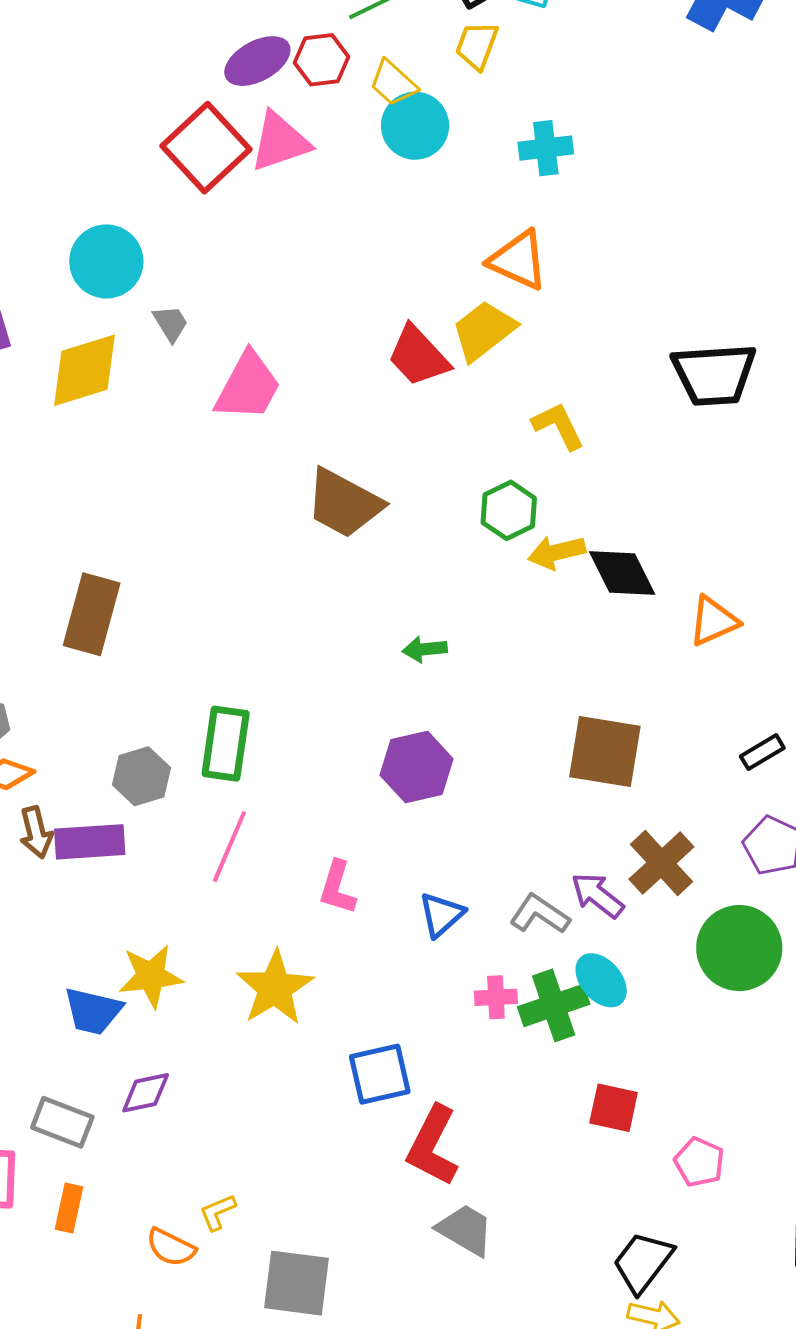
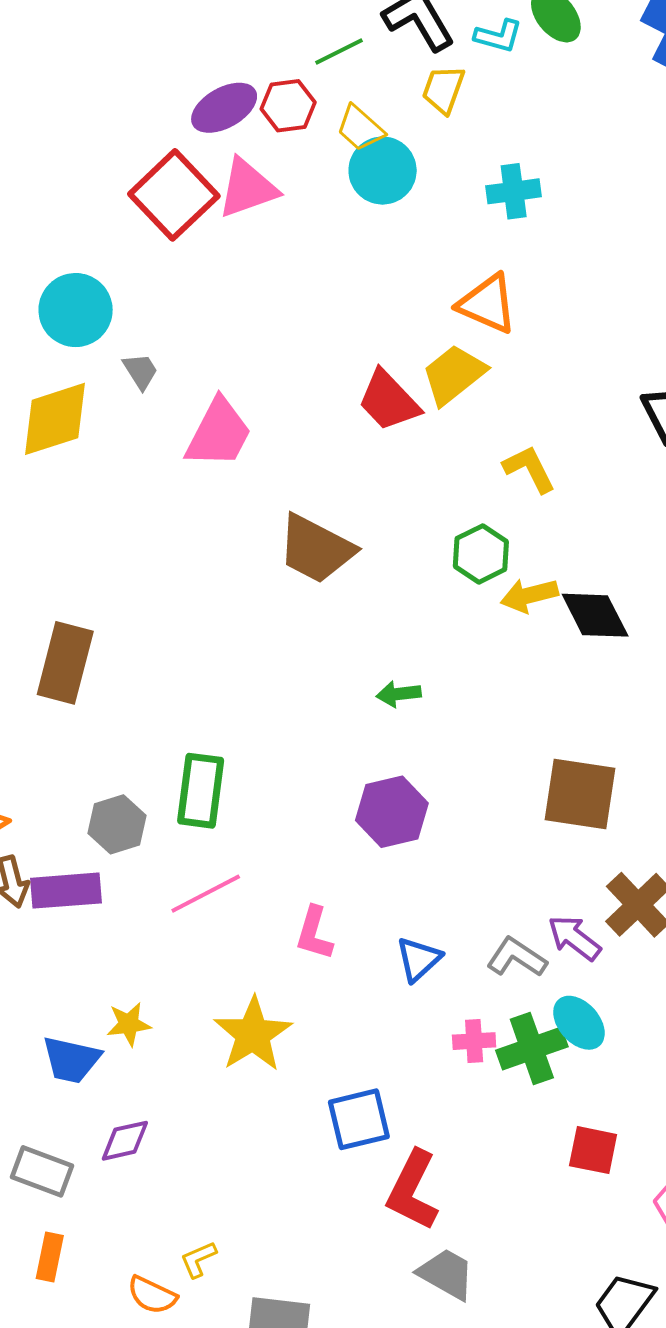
pink line: (229, 847) -> (206, 894), turned 40
yellow star: (151, 976) -> (129, 1024), size x0.7

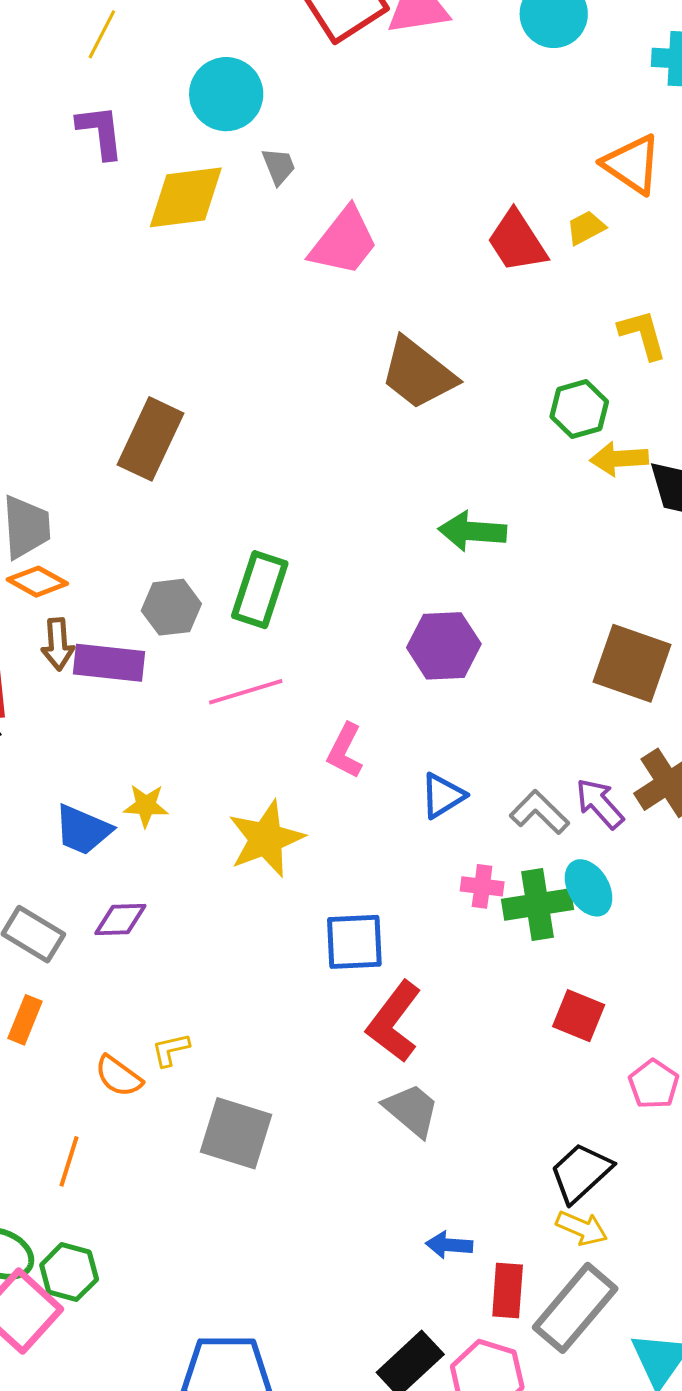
yellow trapezoid: (454, 375) -> (586, 228), size x0.6
green arrow: (399, 694) -> (472, 531), size x1.5

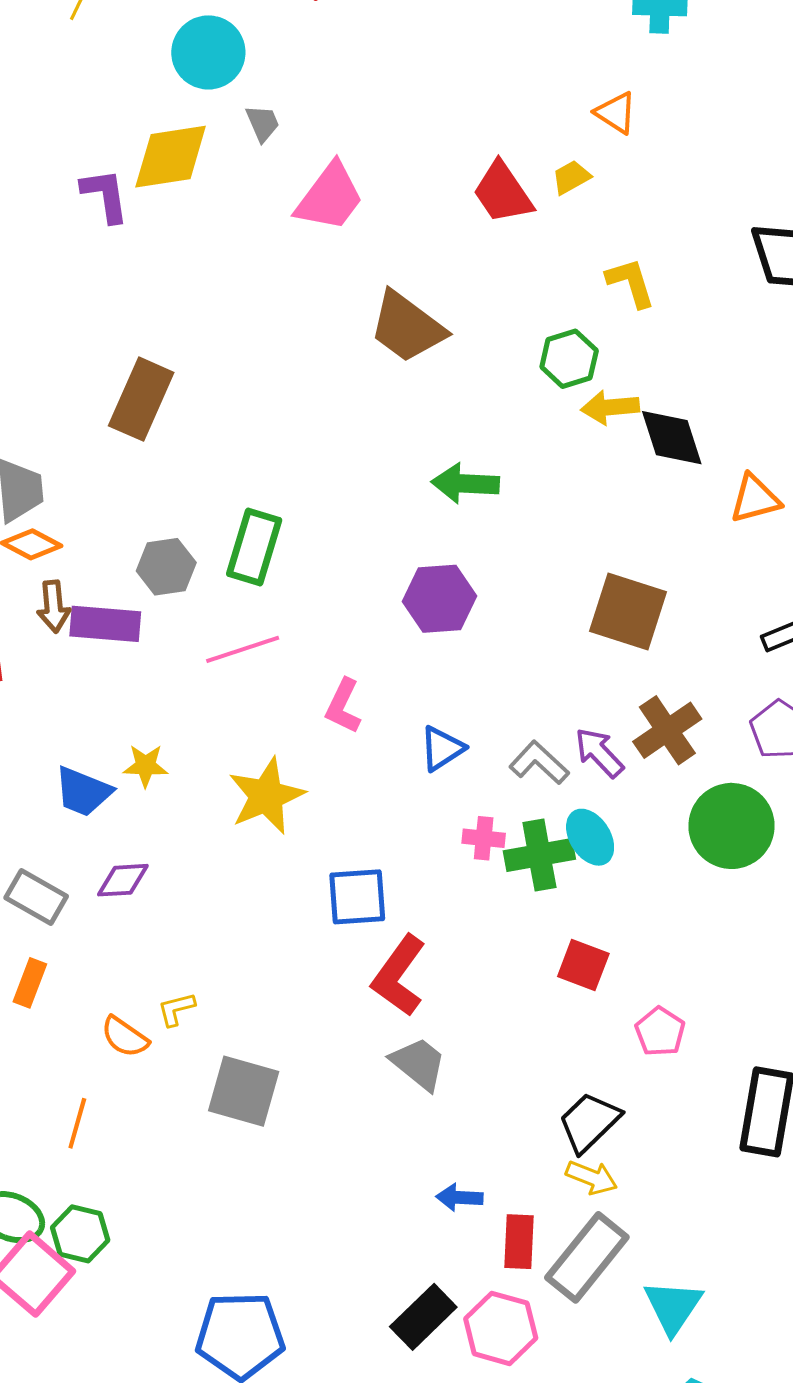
purple L-shape: (100, 132) -> (105, 195), moved
orange triangle: (632, 164) -> (616, 113), size x0.7

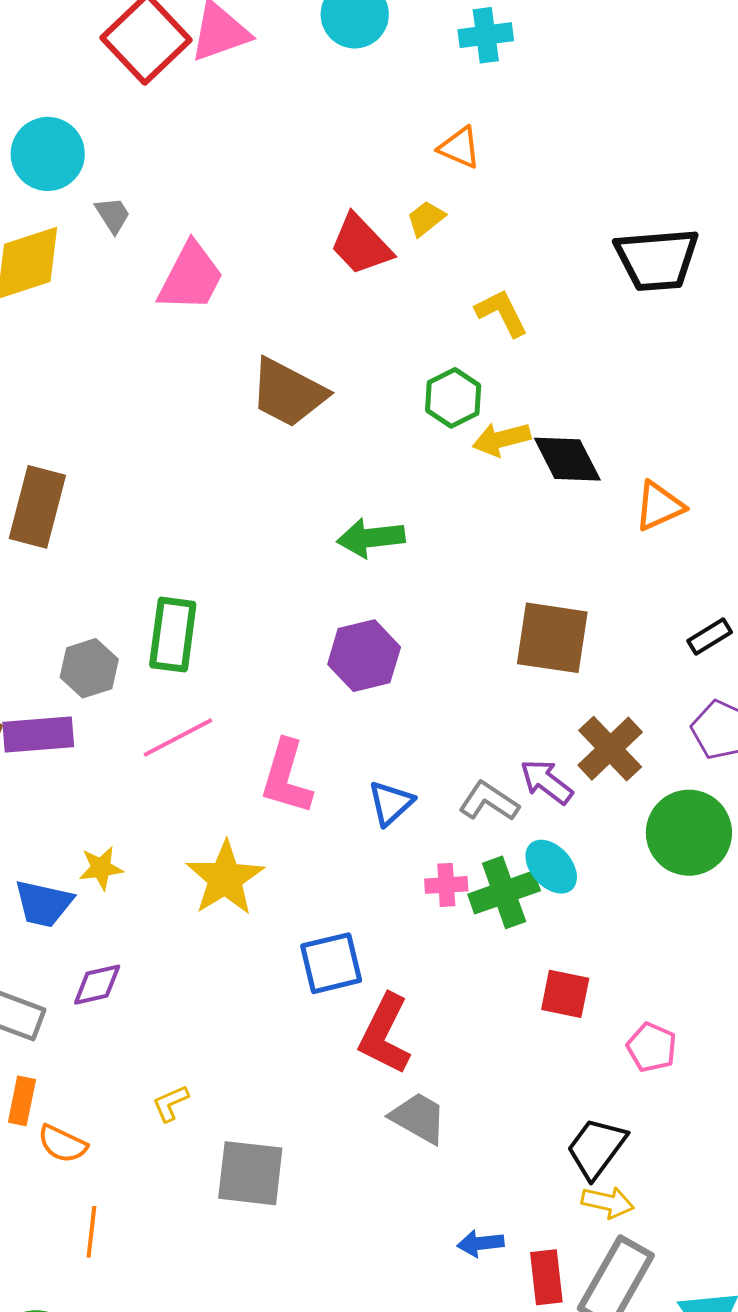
pink L-shape: (343, 706) -> (286, 777), size x1.4
orange semicircle: (125, 1037) -> (62, 1144), moved

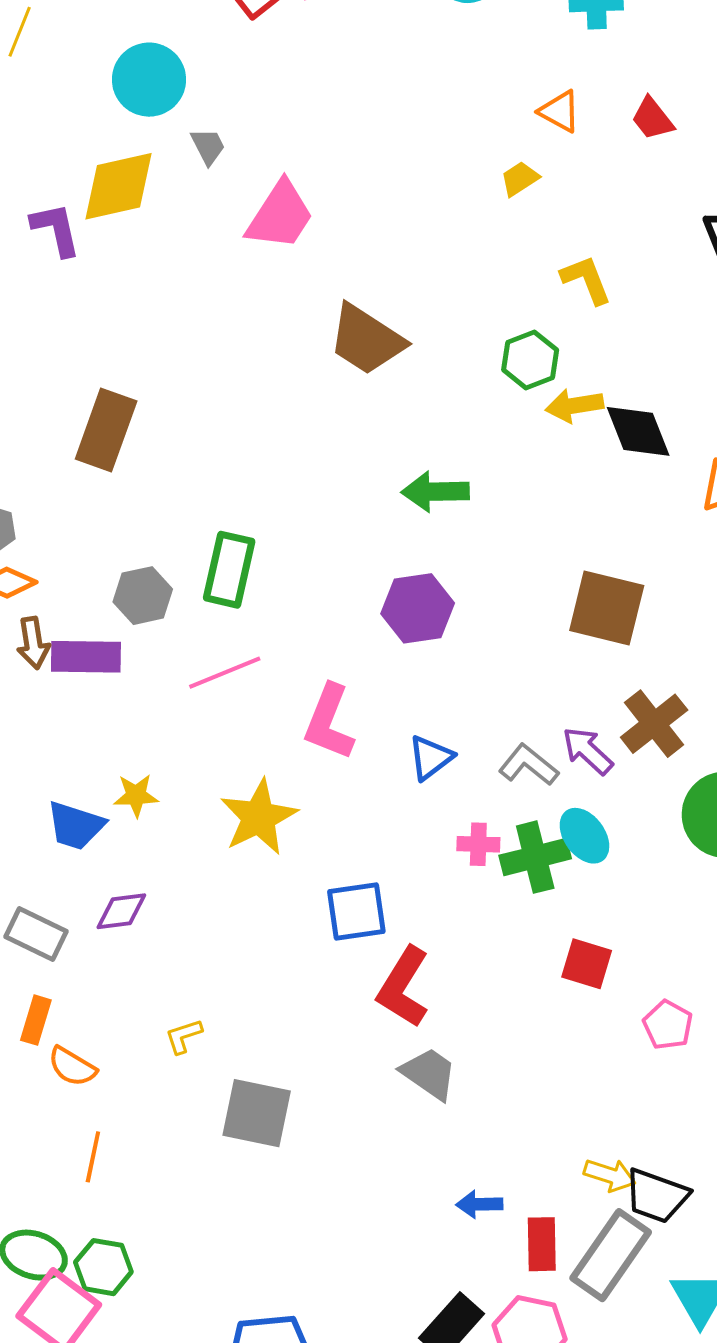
red trapezoid: (361, 245) -> (652, 119), moved, size x0.7
black trapezoid: (596, 1148) -> (656, 1196), moved, turned -112

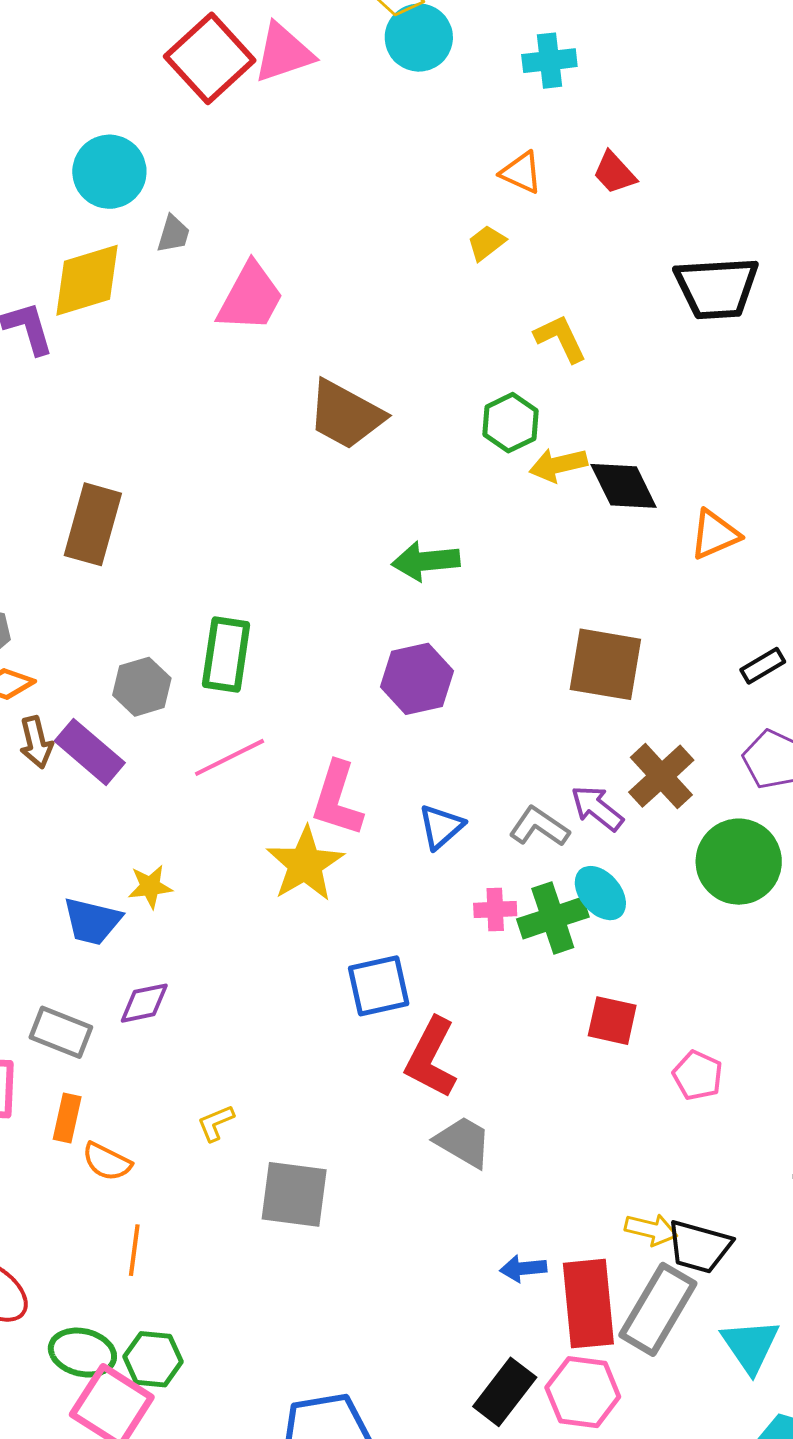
gray trapezoid: (208, 146) -> (173, 234), turned 48
purple rectangle: (86, 657) -> (90, 752), turned 44
yellow star: (259, 817) -> (305, 864), moved
red rectangle: (542, 1244) -> (588, 1304), size x1.6

